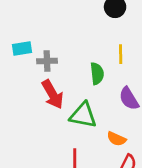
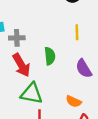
green semicircle: (97, 74) -> (50, 56), moved
green triangle: (83, 115) -> (32, 93), moved

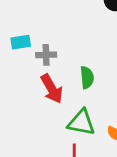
green triangle: (32, 93) -> (81, 123), moved

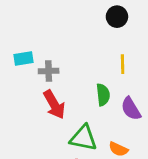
green semicircle: (87, 77) -> (103, 95), moved

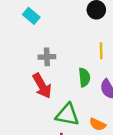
cyan rectangle: (24, 58) -> (31, 16), moved, turned 49
gray cross: (49, 71) -> (47, 57), moved

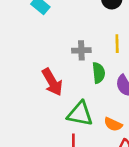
gray cross: (47, 57) -> (81, 50), moved

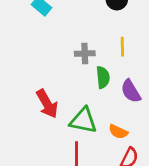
red arrow: (52, 82) -> (47, 104), moved

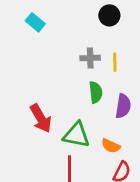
gray cross: (85, 54) -> (90, 58), moved
purple semicircle: (131, 91) -> (123, 106), turned -140

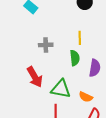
gray cross: (90, 58) -> (46, 45), moved
yellow line: (115, 62) -> (80, 38), moved

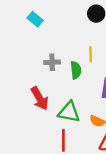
green semicircle: (75, 58) -> (76, 70), moved

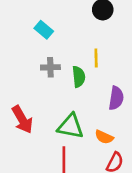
cyan rectangle: (35, 19) -> (44, 30), moved
red arrow: (40, 98) -> (22, 120), moved

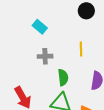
green semicircle: (79, 77) -> (63, 77), moved

